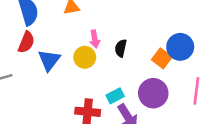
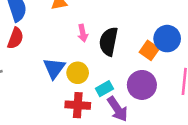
black semicircle: (121, 48) -> (109, 42), size x1.6
yellow circle: (85, 57) -> (78, 73), moved
blue triangle: (49, 60) -> (54, 68), moved

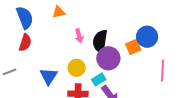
orange square: (149, 50) -> (133, 47), turned 35
blue triangle: (54, 68) -> (49, 76), moved
purple circle: (142, 85) -> (108, 58), moved

